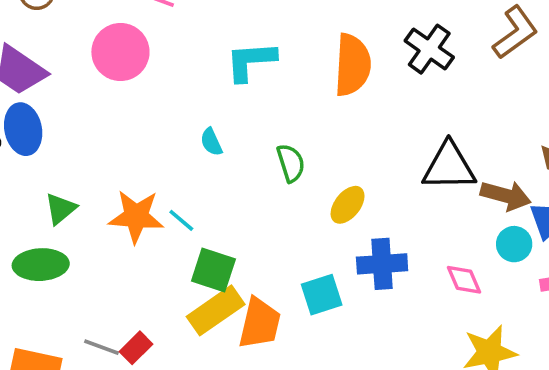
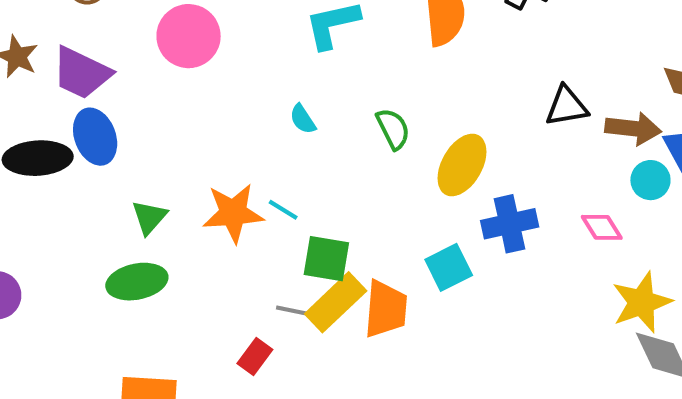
black triangle: (449, 167) -> (567, 106), size x0.7
yellow ellipse: (348, 205) -> (462, 165), size x1.4
gray line: (101, 347) -> (296, 311), moved

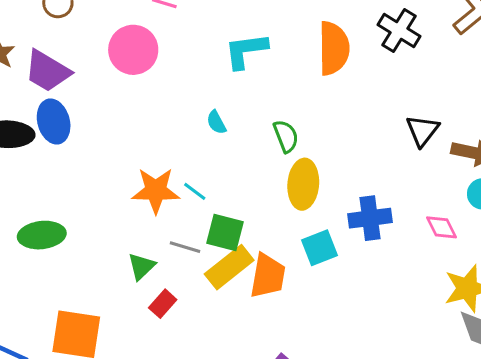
black triangle: (567, 106) -> (422, 131), turned -48
yellow ellipse: (462, 165) -> (303, 184), moved, turned -30
green triangle: (149, 217) -> (142, 266), moved
green ellipse: (137, 282) -> (42, 235), moved
gray line: (296, 311) -> (185, 247), moved

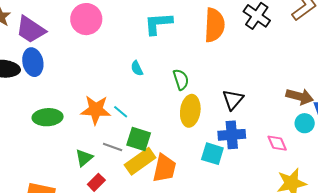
black triangle: (422, 131) -> (233, 100), moved
green ellipse: (42, 235) -> (48, 117), moved
cyan square: (320, 248) -> (212, 154), moved, turned 35

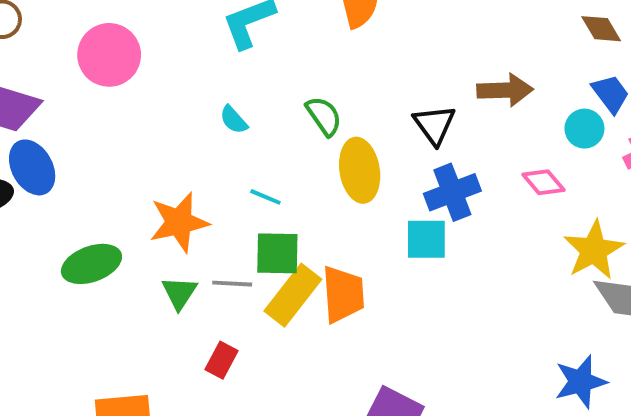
brown arrow: (300, 96) -> (505, 90), moved
cyan line: (121, 112) -> (265, 197), moved
green triangle: (84, 158) -> (179, 293), moved

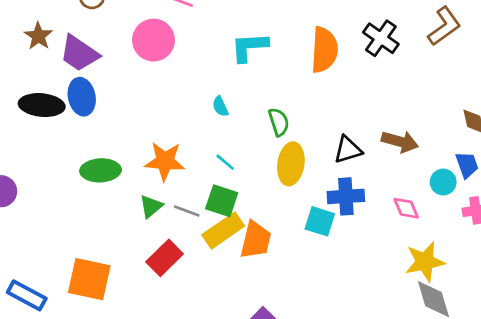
black triangle: (434, 125) -> (348, 150), turned 32
red rectangle: (221, 360) -> (165, 258), size x1.5

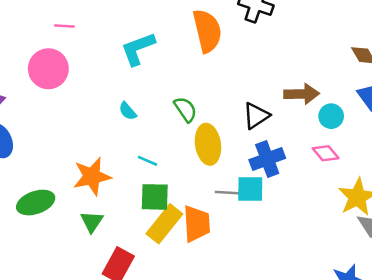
cyan circle: (443, 182) -> (331, 116), moved
gray line: (187, 211) -> (228, 193), moved

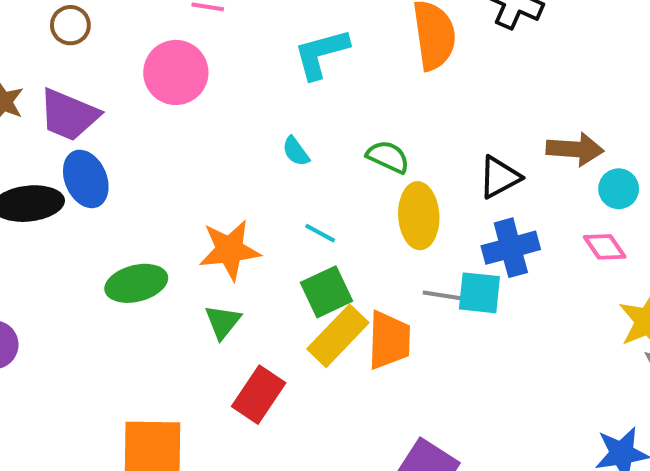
green semicircle: (185, 109) -> (388, 157), turned -36
green square: (155, 197) -> (326, 292), turned -32

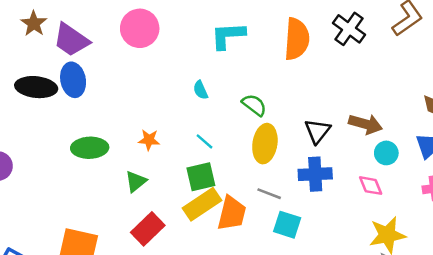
black triangle: (500, 177) -> (317, 131), turned -36
orange star: (230, 250) -> (149, 140), size x0.6
cyan square: (479, 293) -> (287, 225), moved

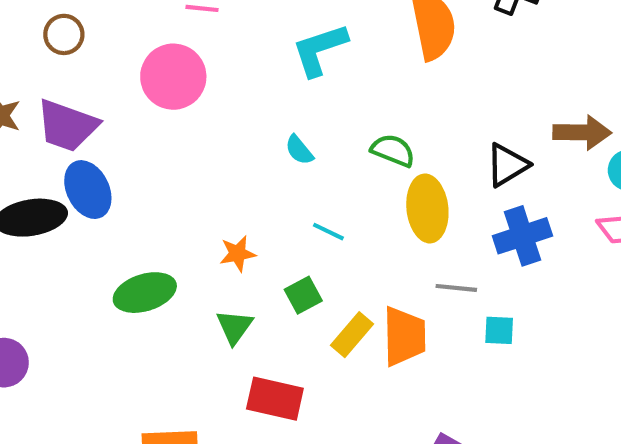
black triangle: (317, 131) -> (507, 165), turned 36
green square: (201, 177) -> (303, 295), moved, size x0.7
yellow rectangle: (202, 204) -> (352, 335), size x0.7
cyan square: (287, 225) -> (499, 330), size x0.7
red rectangle: (148, 229) -> (275, 399), turned 72

